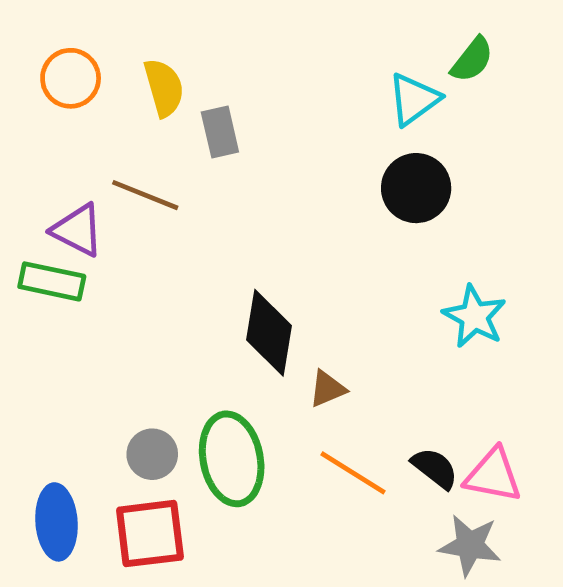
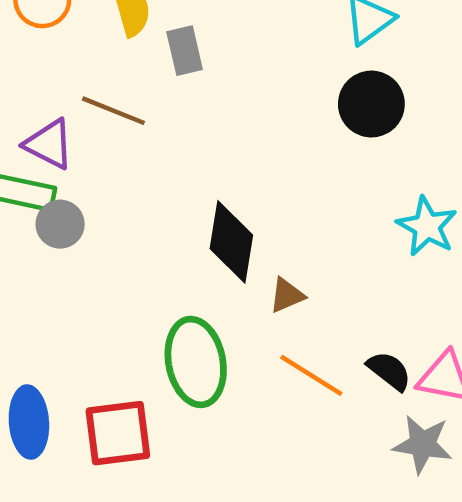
gray circle: (152, 454) -> (60, 224), moved

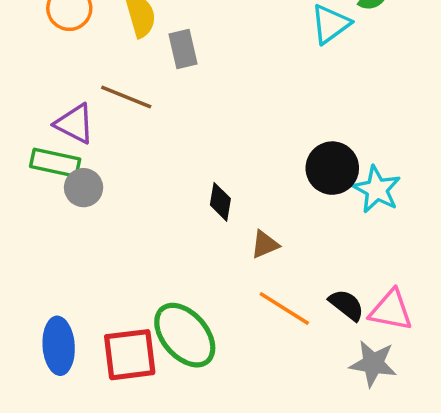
black circle: (371, 104) -> (332, 168), moved
black diamond: (231, 242) -> (220, 202), size x0.6
green ellipse: (196, 362) -> (185, 335), moved, turned -30

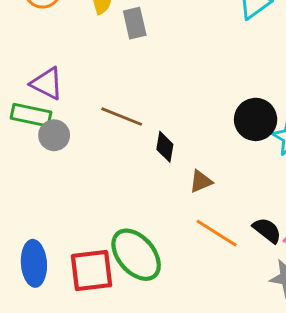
brown line: (126, 97) -> (122, 117), moved

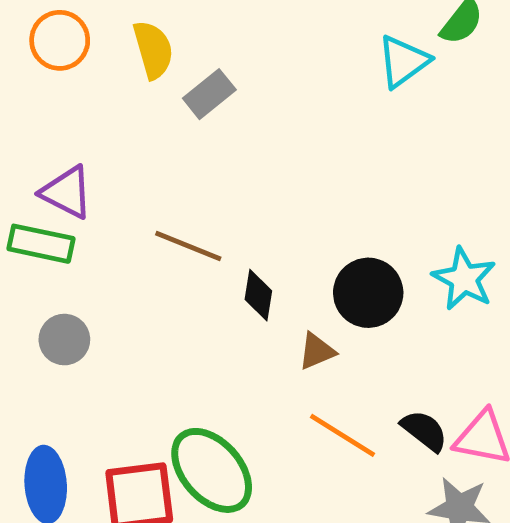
gray rectangle: (135, 23) -> (209, 94), turned 64
black circle: (256, 119) -> (368, 293), moved
gray circle: (54, 135) -> (64, 340), moved

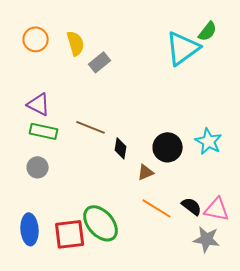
cyan triangle: (403, 61) -> (183, 48), size x1.5
green rectangle: (41, 244) -> (44, 131), moved

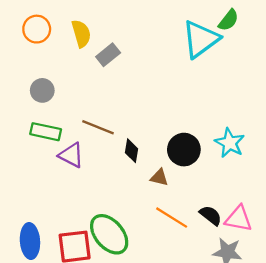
purple triangle: (39, 104) -> (71, 155), moved
gray circle: (38, 167) -> (42, 90), moved
brown triangle: (146, 172) -> (159, 177), turned 36

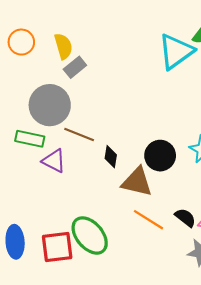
gray rectangle: (108, 55) -> (75, 67), moved
gray circle: (42, 90) -> (50, 105), moved, size x1.8
brown triangle: (159, 177) -> (137, 182), size x1.8

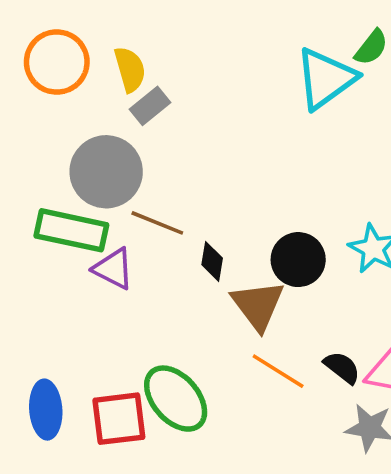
orange circle: (21, 42) -> (57, 62), size x1.4
green rectangle: (30, 139) -> (71, 230), size x1.4
brown triangle: (137, 182) -> (258, 305), turned 40

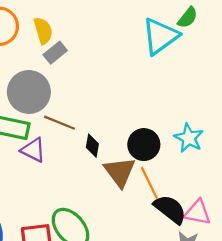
black semicircle: (342, 367) -> (170, 209), size x1.5
orange line: (278, 371) -> (149, 183), moved, turned 32

